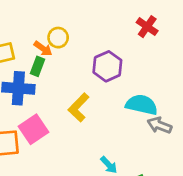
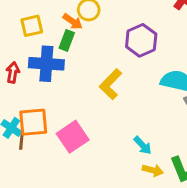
pink square: (33, 129) -> (73, 137), moved

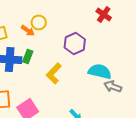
green rectangle: (67, 40) -> (28, 56), moved

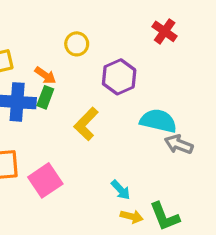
yellow circle: (39, 22) -> (77, 44), moved
orange arrow: (28, 30) -> (45, 75), moved

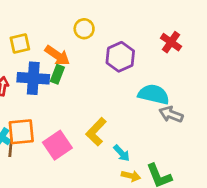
red cross: (165, 31) -> (171, 42), moved
orange arrow: (45, 75) -> (57, 56), size x1.4
yellow L-shape: (86, 124) -> (96, 132), moved

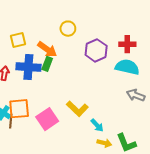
red cross: (171, 42) -> (127, 44), moved, turned -35
cyan semicircle: (154, 94) -> (127, 67), moved
yellow L-shape: (96, 132) -> (77, 109), turned -90

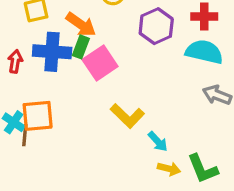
pink square: (47, 119) -> (100, 63), moved

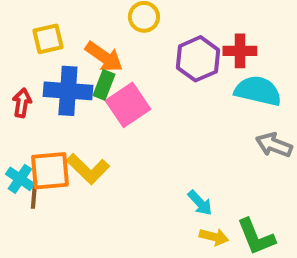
red cross: (204, 17) -> (240, 51), moved
yellow L-shape: (127, 116) -> (88, 169), moved

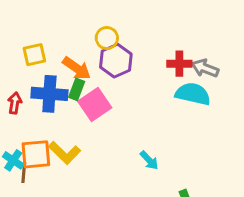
purple hexagon: (198, 59) -> (116, 61), moved
gray arrow: (274, 145) -> (205, 68), moved
cyan arrow: (200, 203) -> (149, 160), moved

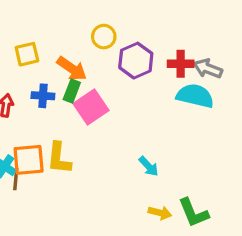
purple hexagon: (116, 61) -> (136, 61), moved
blue cross: (49, 94) -> (43, 96), size x0.6
yellow L-shape: (65, 153) -> (59, 158), turned 52

